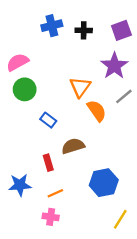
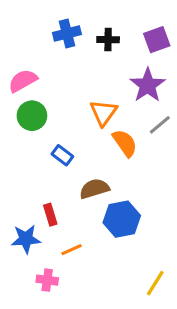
red rectangle: (48, 163) -> (50, 215), moved
blue hexagon: (104, 183) -> (122, 219), moved
pink cross: (51, 217) -> (47, 280), moved

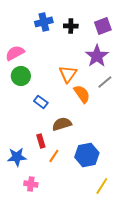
red rectangle: (50, 215) -> (41, 141), moved
blue hexagon: (122, 219) -> (87, 155), moved
orange line: (72, 250) -> (54, 156), moved, turned -32

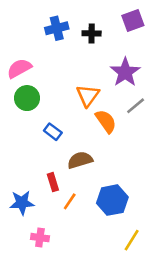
purple square: (103, 26) -> (133, 21), moved

